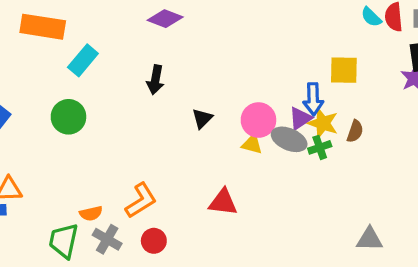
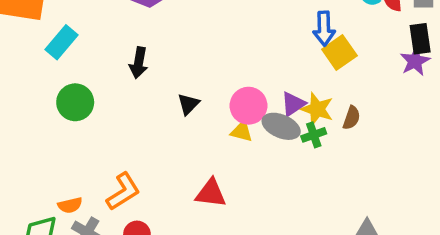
yellow square: (344, 70) -> (339, 53), turned -36
blue arrow: (313, 99) -> (324, 28), moved
green circle: (68, 117) -> (75, 102), moved

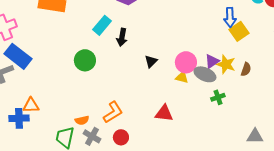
cyan rectangle: (61, 42) -> (102, 25), moved
green cross: (314, 135) -> (218, 97), moved

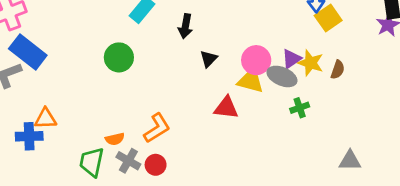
black arrow: (122, 37) -> (185, 26), moved
yellow triangle: (182, 77) -> (251, 81), size x1.5
red triangle: (164, 113) -> (226, 108), moved
red circle: (121, 137) -> (156, 165), moved

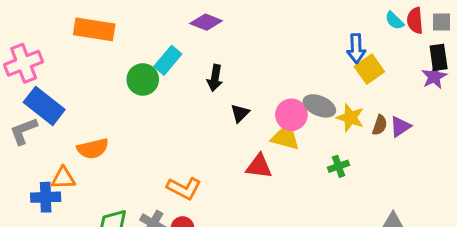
green circle: (119, 57) -> (143, 79), moved
purple triangle: (291, 59) -> (400, 127), moved
gray ellipse: (282, 76) -> (319, 106), moved
orange L-shape: (157, 128) -> (184, 188), turned 60
orange semicircle: (115, 139) -> (93, 149), moved, size x1.5

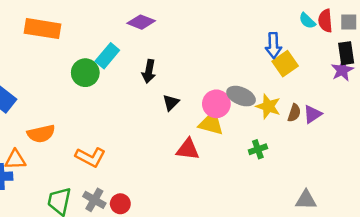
orange L-shape: (184, 188) -> (90, 157), moved

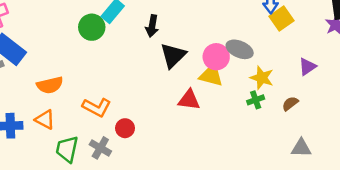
black triangle: (171, 103) -> (173, 56), size x1.6
yellow star: (268, 106) -> (262, 78), moved
brown semicircle: (294, 113) -> (290, 104), moved, turned -147
orange triangle: (15, 160) -> (45, 120), moved, turned 30
red circle: (120, 204) -> (125, 128), moved

